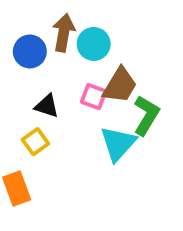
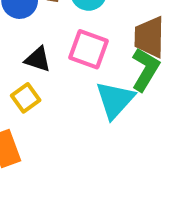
brown trapezoid: (120, 85) -> (149, 37), moved, turned 150
pink square: (94, 97) -> (89, 49), size x1.4

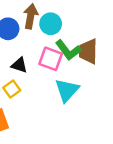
green L-shape: (145, 69) -> (68, 50), moved, turned 112

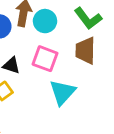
green L-shape: (68, 50) -> (88, 18), moved

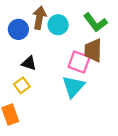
pink square: (45, 59) -> (79, 62), moved

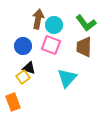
blue circle: (18, 29) -> (23, 46), moved
pink square: (79, 62) -> (51, 45), moved
black triangle: (29, 63) -> (29, 68), moved

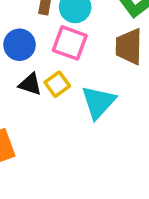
yellow square: (23, 77) -> (57, 84), moved

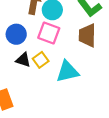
cyan triangle: (98, 102) -> (67, 72), turned 35

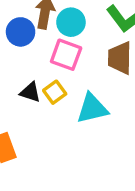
blue circle: (16, 34) -> (21, 32), moved

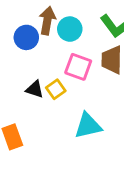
pink square: (66, 55) -> (78, 67), moved
cyan triangle: (92, 108) -> (88, 126), moved

